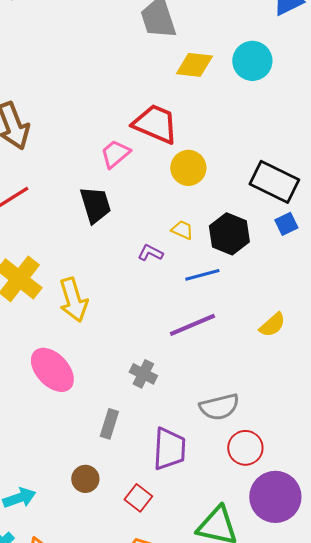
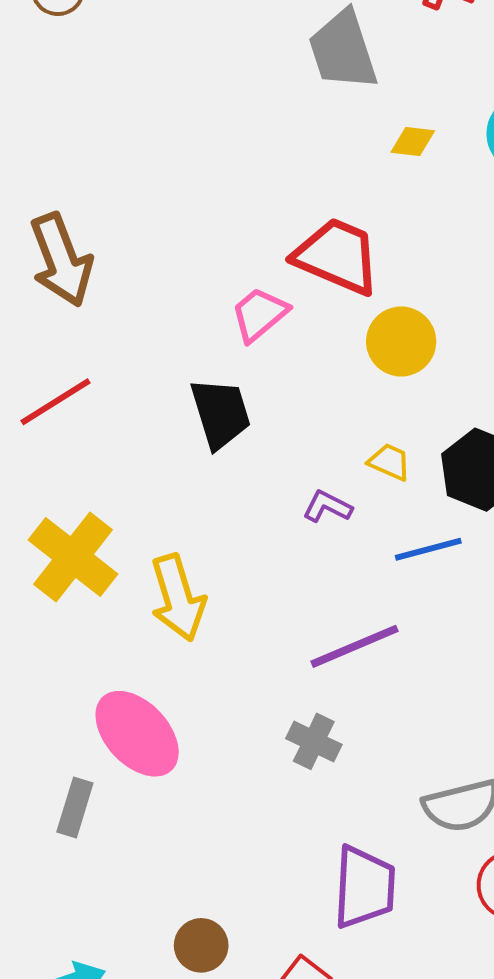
yellow diamond: (194, 65) -> (413, 142), size x0.6
purple line: (192, 325) -> (355, 646), moved
gray rectangle: (109, 424) -> (75, 808), moved

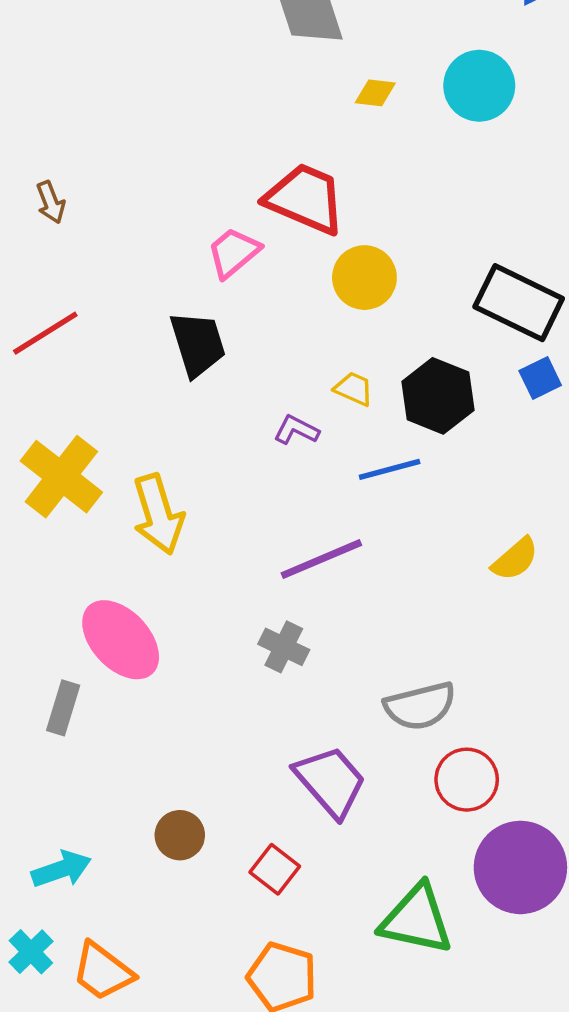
brown arrow: (61, 260) -> (51, 202), size x0.5
purple trapezoid: (364, 887) -> (330, 781), turned -44

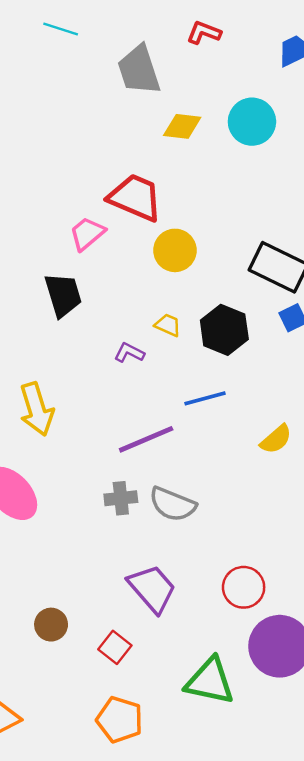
yellow diamond: (375, 93) -> (182, 126), size x1.4
blue line: (390, 469) -> (205, 398), moved
gray cross: (284, 647) -> (121, 498), turned -32
gray semicircle: (420, 706) -> (173, 504), moved, turned 36

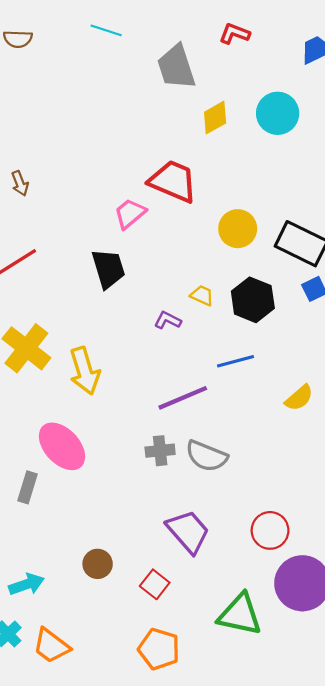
yellow diamond: (182, 126) -> (215, 118), turned -36
yellow circle: (175, 250) -> (238, 229), moved

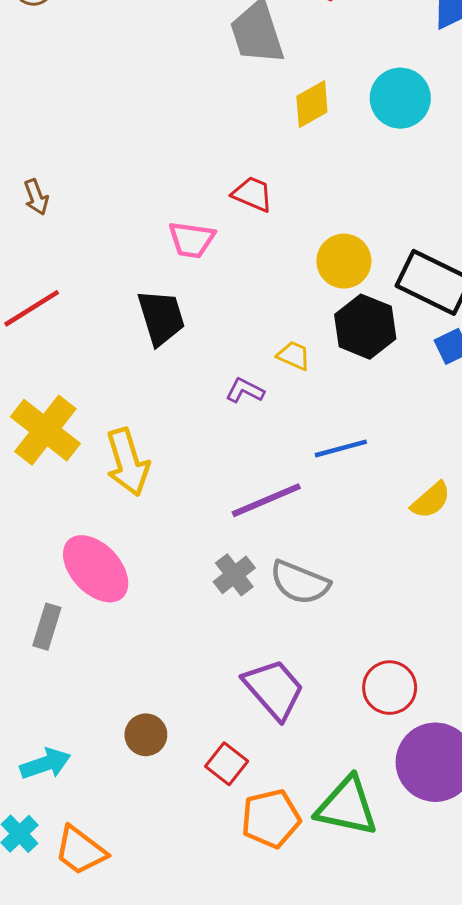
red trapezoid: (173, 181) -> (253, 194), size x0.6
pink trapezoid: (130, 214) -> (192, 240), turned -132
black hexagon: (253, 300) -> (365, 327), moved
gray cross: (160, 451) -> (234, 575), turned -32
orange pentagon: (159, 649) -> (271, 819), moved, turned -30

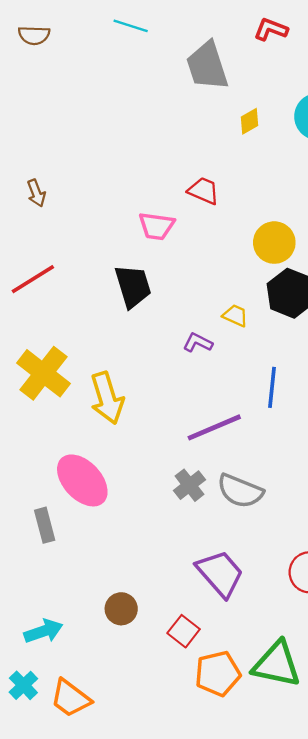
yellow diamond: (312, 104) -> (250, 121), size x0.7
blue line: (341, 448) -> (272, 387), turned -69
gray rectangle: (47, 627) -> (45, 525), turned -32

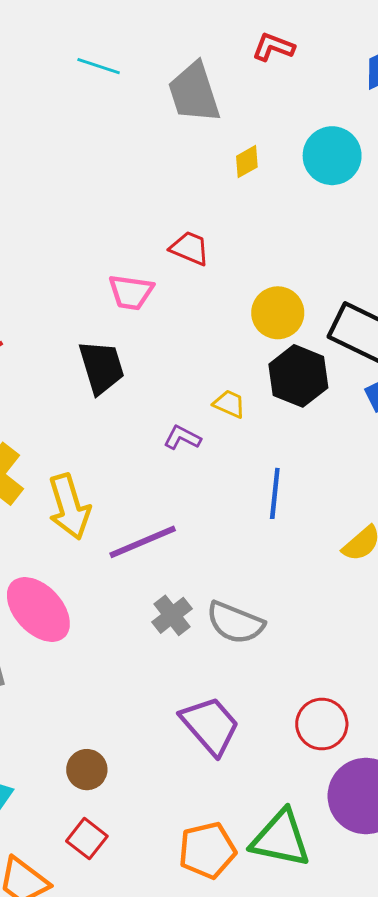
cyan line: (131, 26) -> (99, 66), moved
purple line: (214, 427) -> (143, 542), moved
red square: (184, 631) -> (87, 839), moved

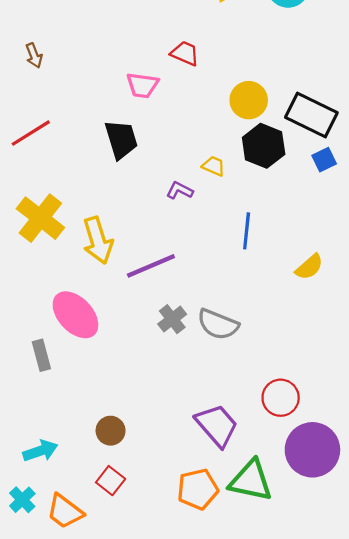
purple trapezoid: (210, 725) -> (217, 425), moved

